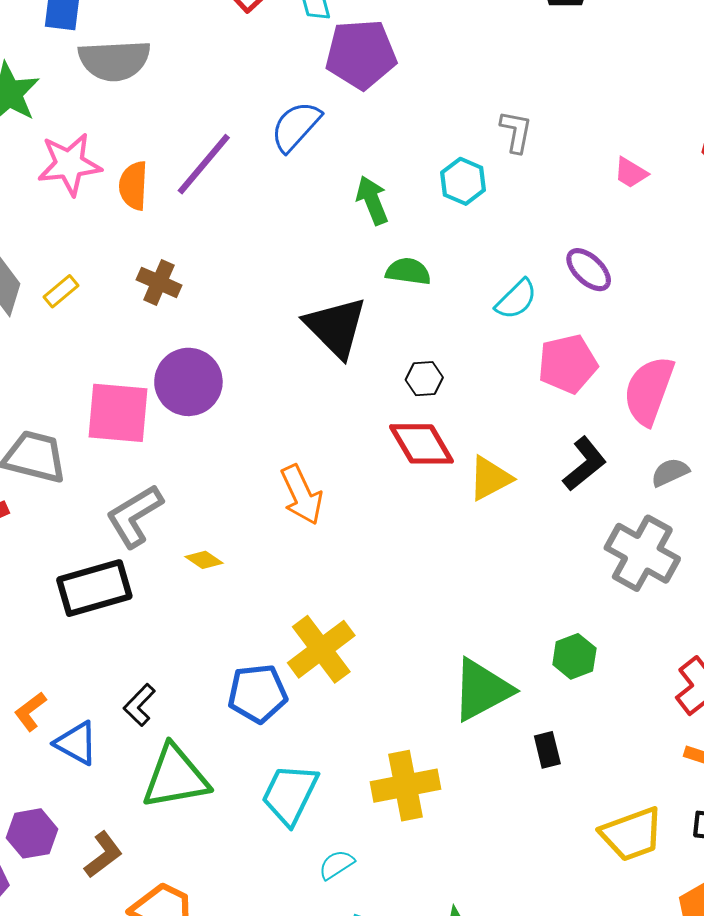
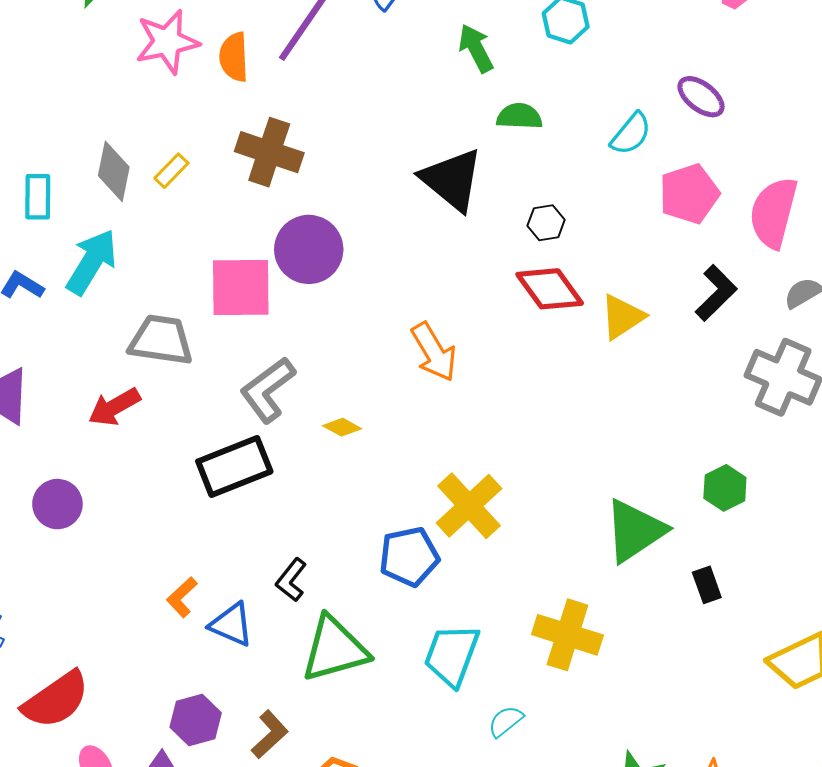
brown cross: (159, 282) -> (269, 152), size x1.5
yellow cross: (405, 786) -> (567, 635), turned 34

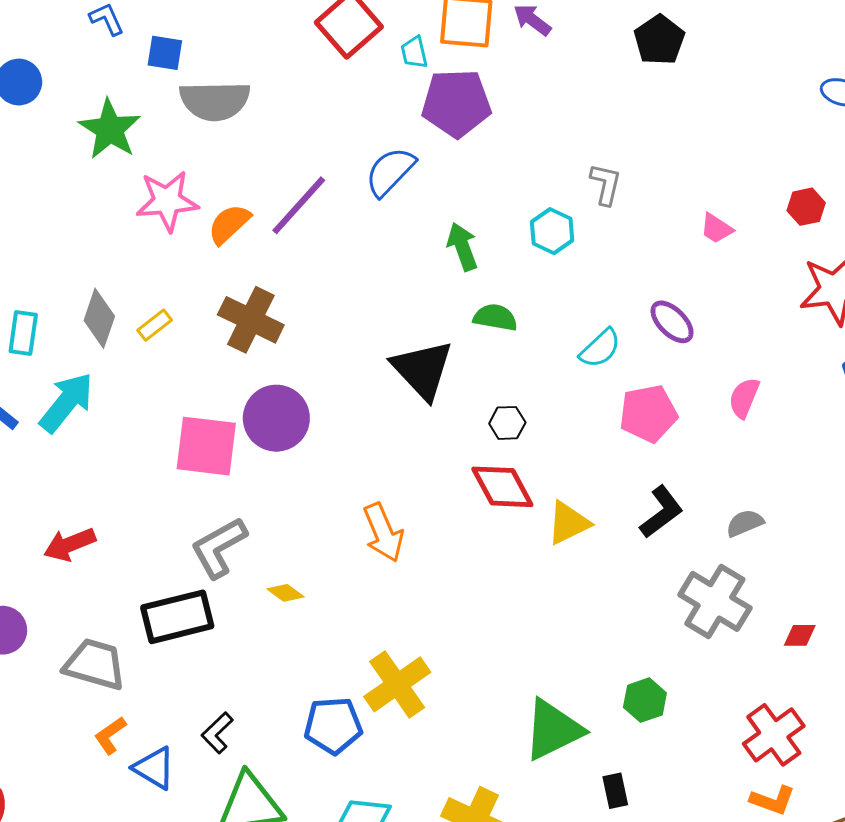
orange semicircle: (234, 57) -> (229, 224), turned 42
pink semicircle: (774, 213) -> (744, 398), moved, size x0.6
gray trapezoid: (161, 340) -> (95, 664), moved

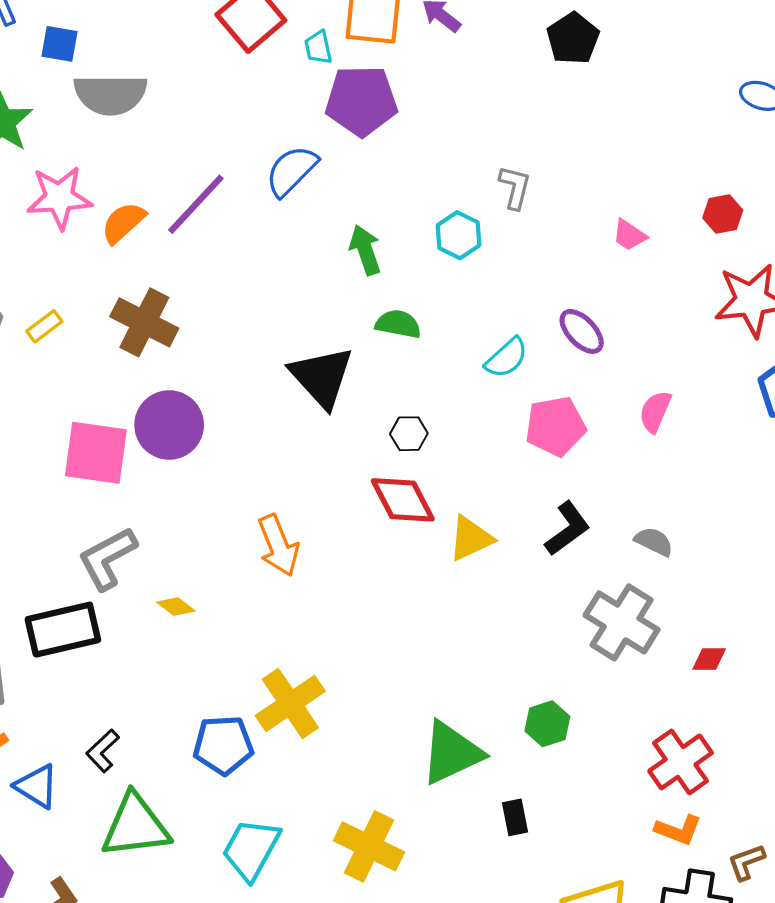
gray semicircle: (745, 523) -> (654, 542), turned 48

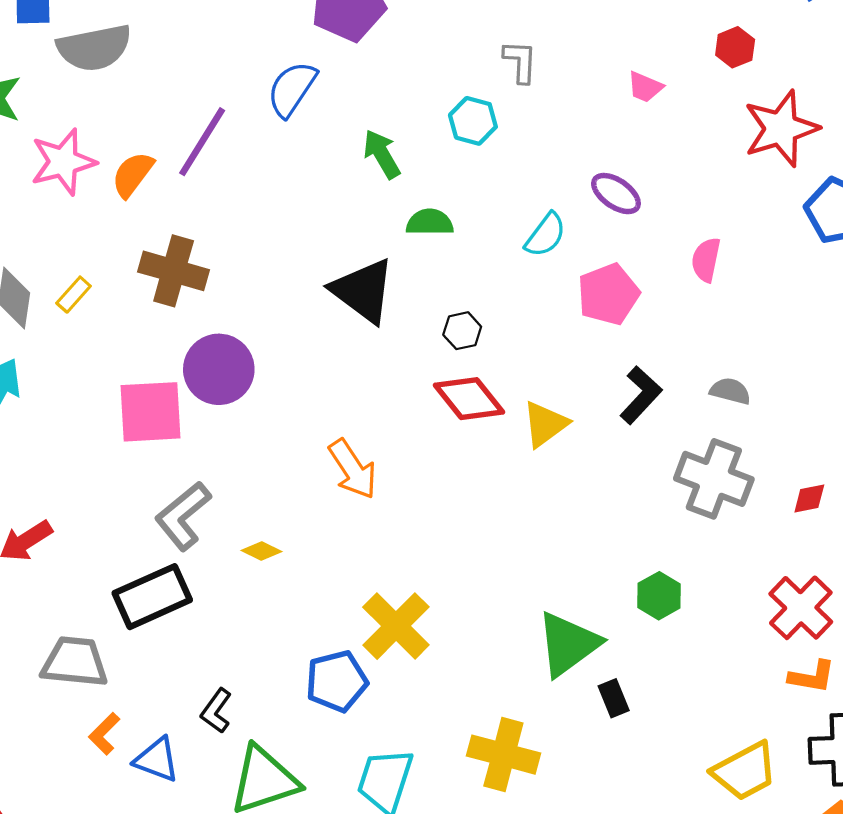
black rectangle: (515, 817) -> (614, 698), moved

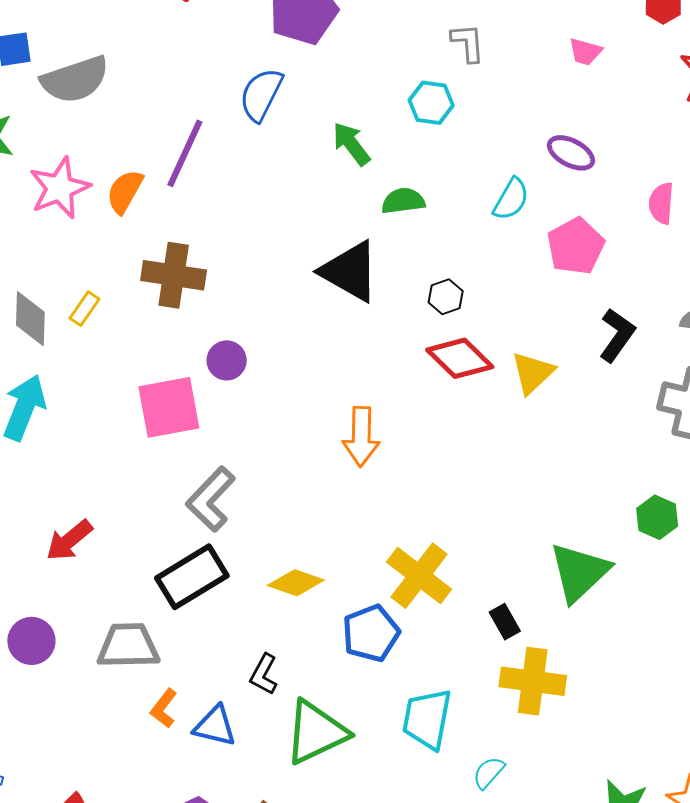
purple circle: (219, 369) -> (227, 360), size x0.6
orange arrow: (353, 469) -> (361, 437), turned 42
yellow diamond: (262, 551) -> (296, 583), moved, size x1.5
black rectangle: (614, 698) -> (505, 622), moved

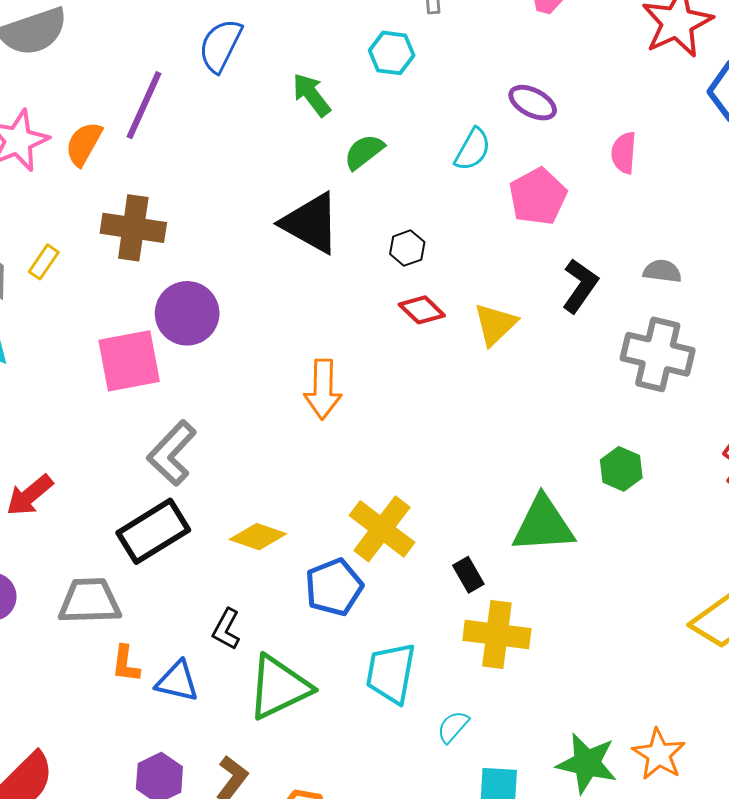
green semicircle: (403, 201) -> (364, 152), turned -30
red diamond: (460, 358) -> (422, 310), size x0.7
purple circle: (227, 360) -> (187, 313), size x1.6
green triangle: (579, 572) -> (543, 525), turned 40
orange L-shape: (164, 708) -> (126, 664), turned -30

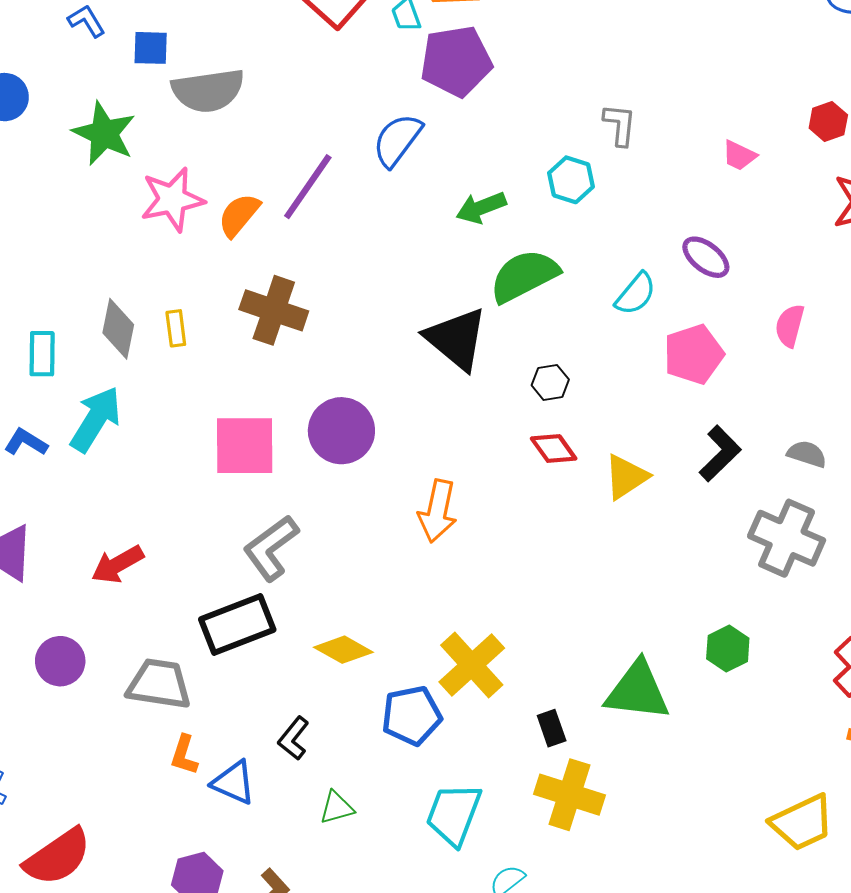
green arrow: (311, 95) -> (481, 208), turned -84
green semicircle: (364, 152) -> (524, 276), size x1.6
yellow rectangle: (44, 262) -> (176, 328), turned -52
purple circle: (187, 313) -> (341, 431), moved
green triangle: (279, 687) -> (337, 808), size x0.5

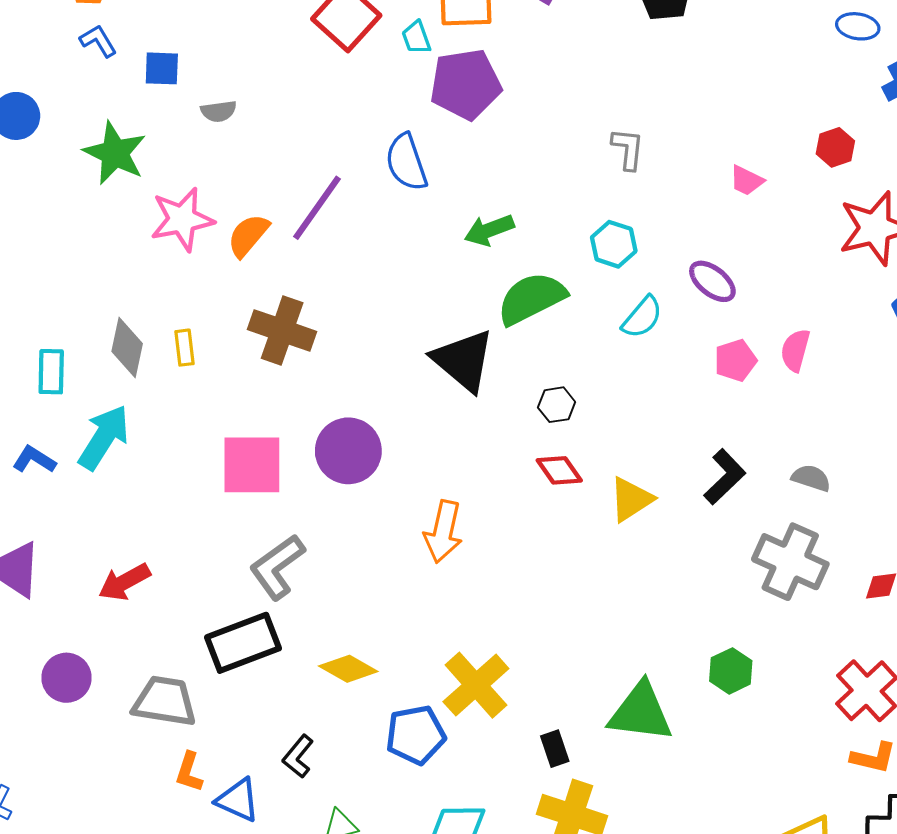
gray semicircle: (208, 91) -> (219, 111), size x0.5
blue semicircle: (397, 140) -> (406, 162), turned -56
cyan hexagon: (571, 180) -> (614, 244), moved
pink pentagon: (694, 354) -> (735, 360), moved, size x0.7

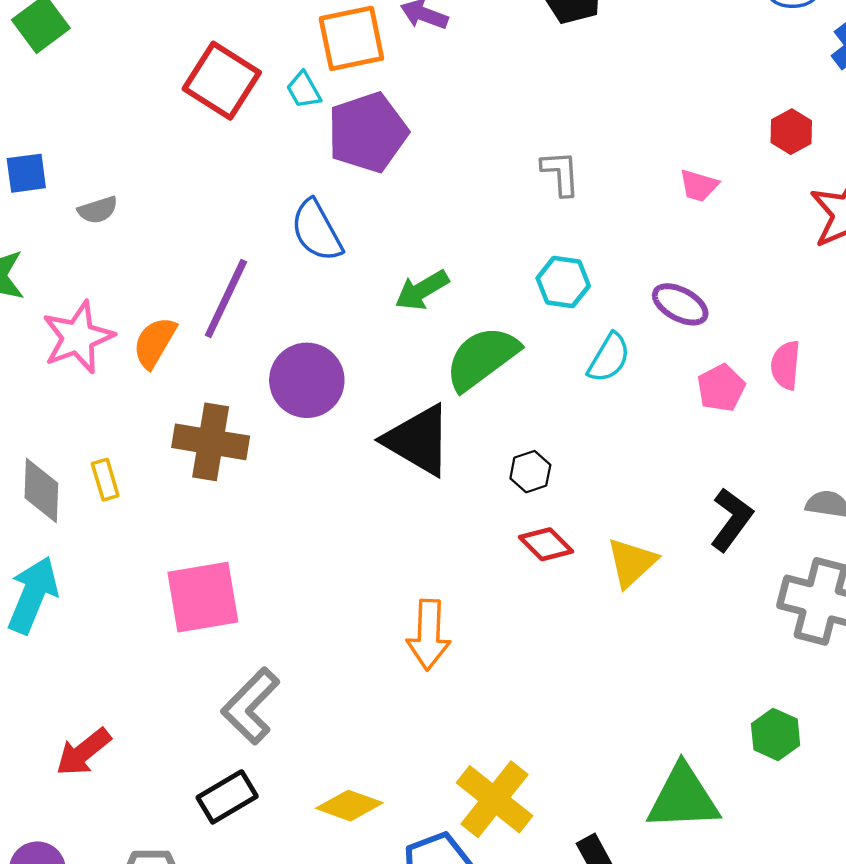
purple circle: (348, 451) -> (307, 380), moved
black rectangle: (243, 643) -> (227, 797), size x0.7

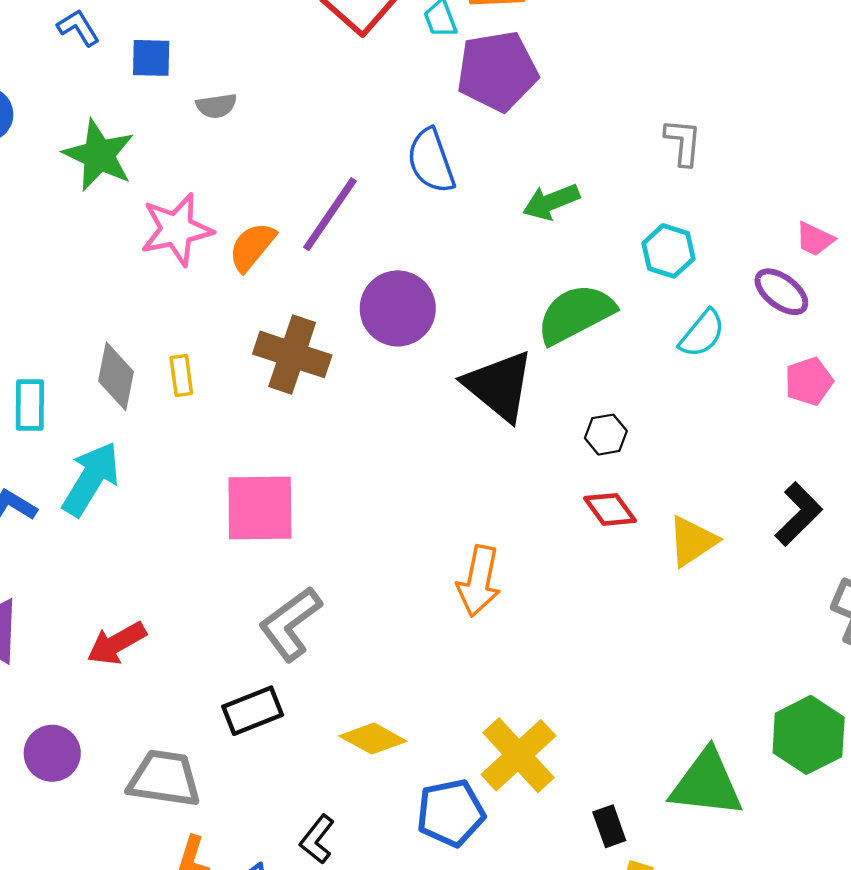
pink trapezoid: (699, 186) -> (815, 239), moved
green arrow: (422, 290) -> (551, 202), moved
green hexagon: (776, 734) -> (809, 735), size x1.5

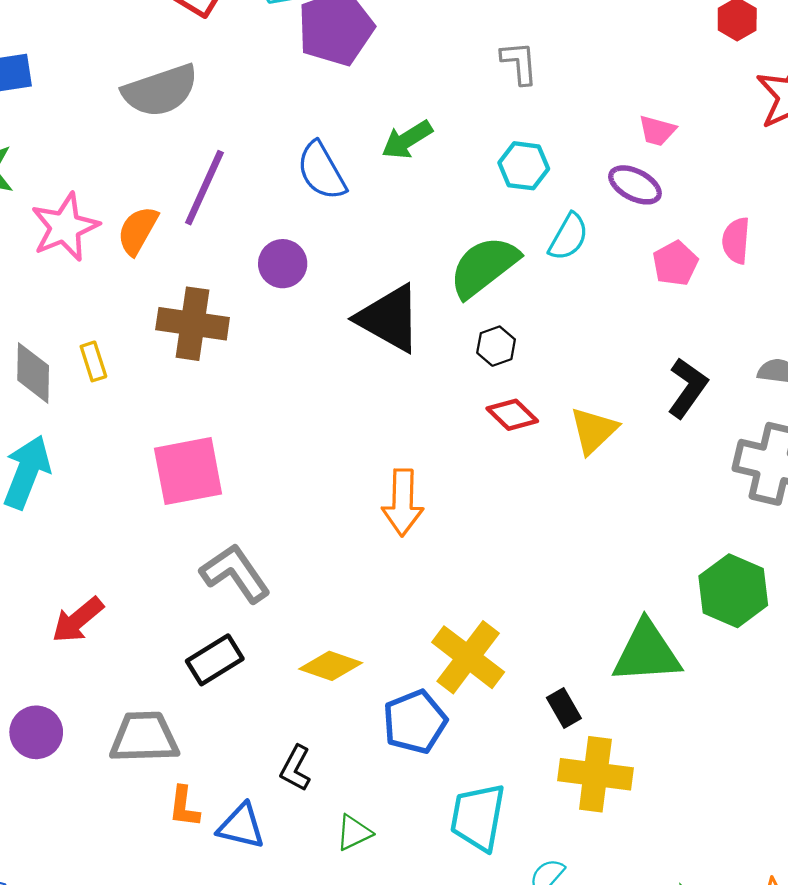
gray semicircle: (216, 106) -> (160, 91), moved, size x2.0
blue semicircle: (431, 161) -> (321, 171), moved
purple circle: (398, 308) -> (283, 264), size x0.7
green semicircle: (576, 314) -> (484, 267), moved
gray L-shape: (290, 624) -> (235, 573), turned 102

